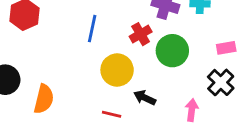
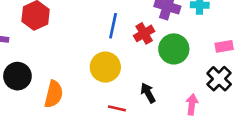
blue line: (92, 29) -> (113, 26), moved
yellow circle: (117, 70) -> (105, 67), moved
black arrow: (145, 98) -> (148, 93), turned 36

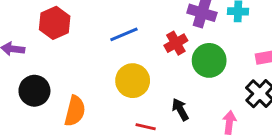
blue line: (113, 26) -> (124, 34), moved, turned 55

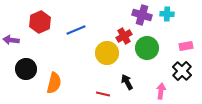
blue line: (124, 34) -> (76, 30), moved
yellow circle: (133, 81) -> (107, 53), moved

